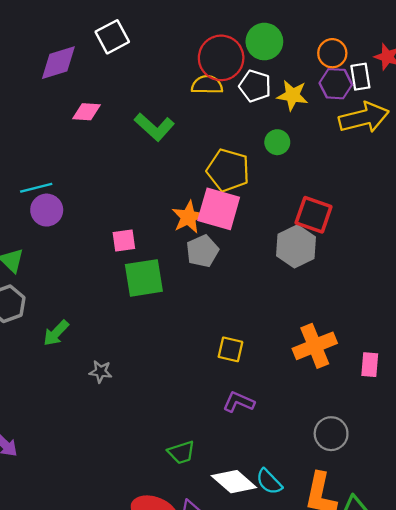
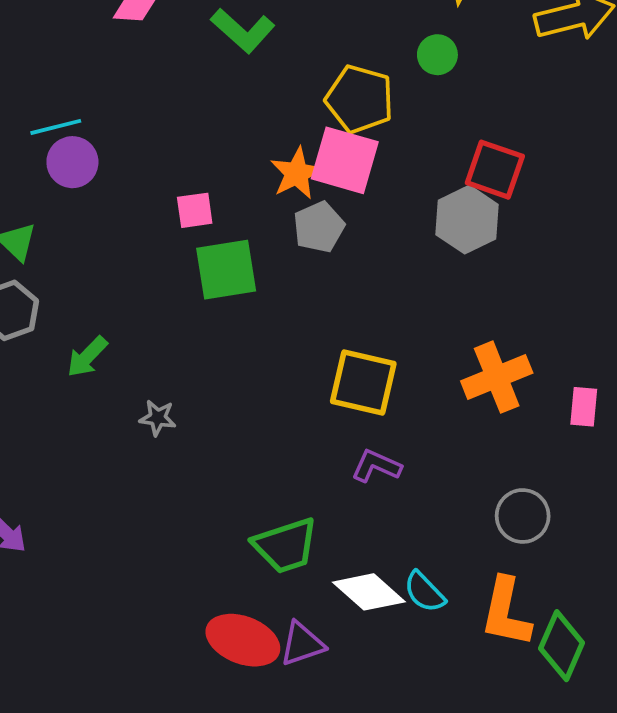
yellow square: (230, 349) -> (363, 383), size x1.6
green trapezoid: (181, 452) -> (285, 546), size x1.5

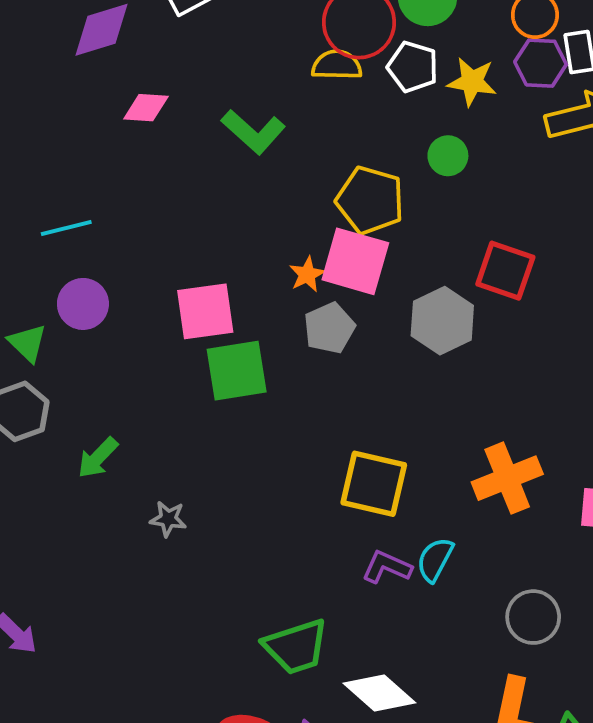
purple circle: (72, 162) -> (83, 304), moved
orange star: (297, 173) -> (307, 274), size x0.7
pink square: (195, 210) -> (205, 311), size x1.6
gray hexagon: (467, 220) -> (442, 321), moved
cyan semicircle: (424, 592) -> (435, 560), moved, turned 72

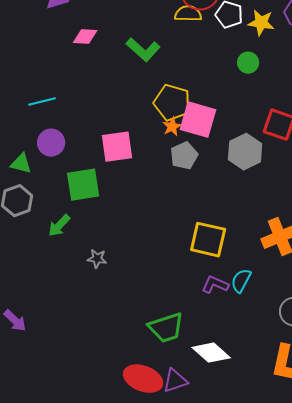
yellow pentagon: (370, 200) -> (172, 103), moved
green triangle: (27, 343) -> (21, 164), turned -30
green square: (237, 371) -> (83, 185), moved

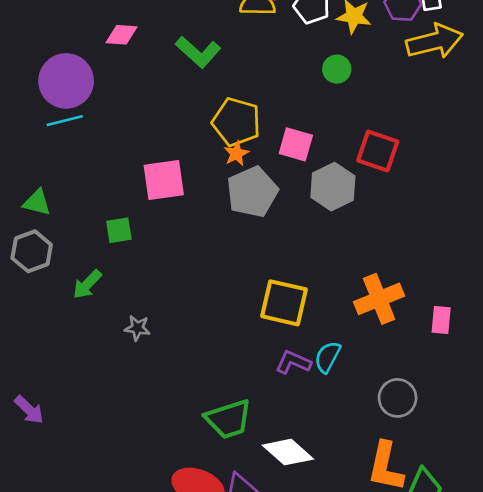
pink square: (198, 120) -> (296, 144), moved, size x0.7
purple circle: (51, 143) -> (66, 81), moved, size x1.5
gray pentagon: (184, 156) -> (252, 192), size x1.4
green square: (83, 185) -> (119, 230), size x0.6

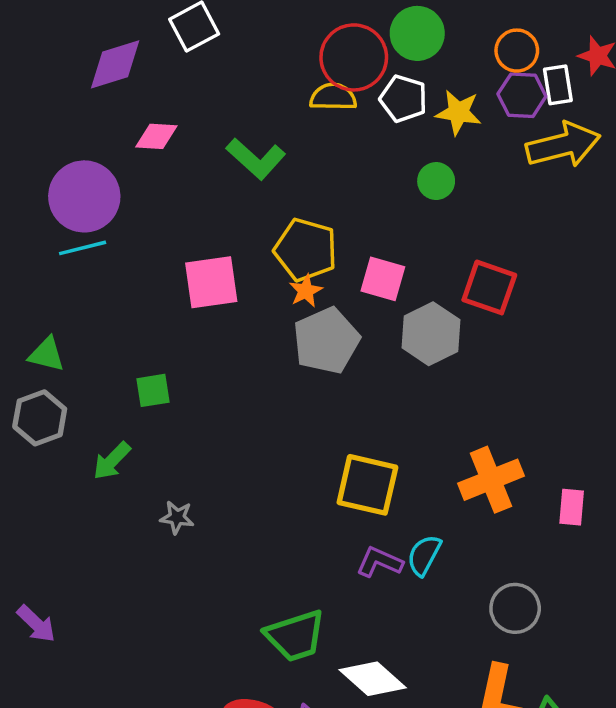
pink square: (164, 180) -> (211, 282), moved

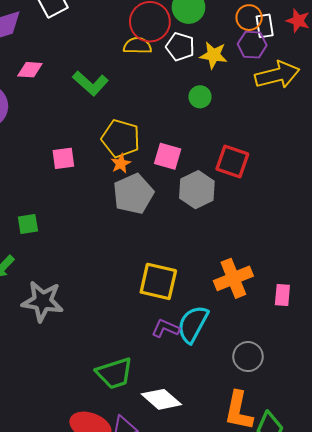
white rectangle: (558, 85) -> (265, 26), moved
pink square: (211, 282) -> (63, 158), size x0.7
gray star: (177, 517) -> (42, 301), size x2.0
cyan semicircle: (424, 555) -> (193, 324), size x1.5

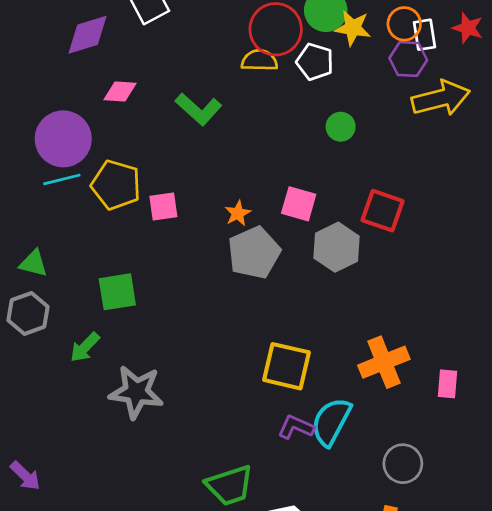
yellow star: (214, 55) -> (353, 28), moved
yellow pentagon: (121, 139) -> (116, 185), moved
green square: (28, 224) -> (117, 292), size x1.4

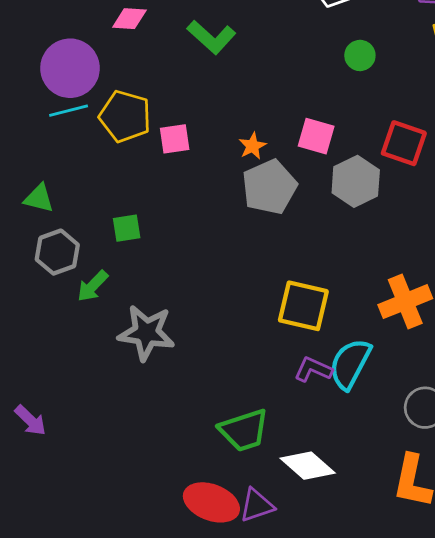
green square: (117, 292) -> (127, 228), size x0.7
gray hexagon: (28, 313) -> (57, 252), moved

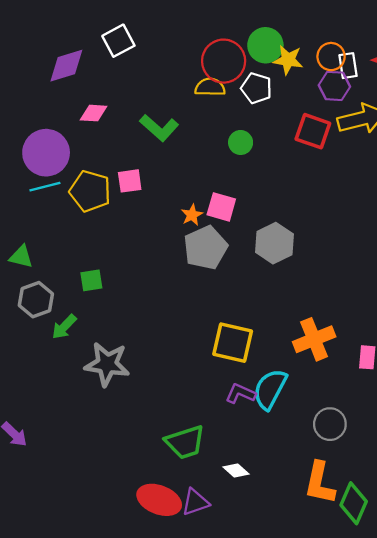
green circle: (360, 55) -> (241, 142), moved
pink square: (316, 136) -> (221, 207), moved
pink square: (175, 139) -> (130, 181), moved
red square: (404, 143) -> (313, 131), moved
white diamond: (308, 466) -> (236, 470), size x0.6

